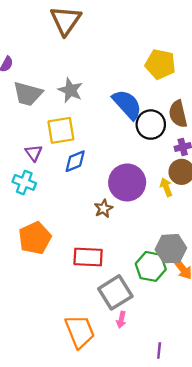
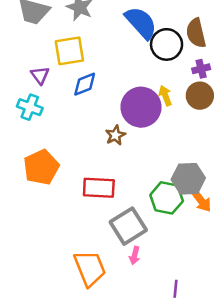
yellow arrow: (166, 187) -> (165, 96), moved

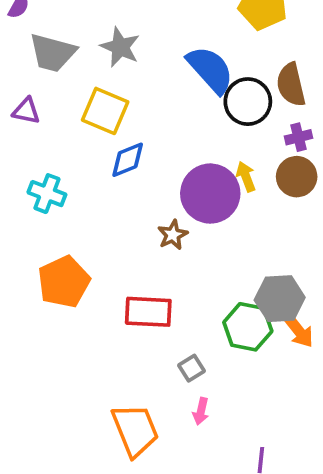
yellow square: (69, 51) -> (105, 111), turned 32
purple triangle: (40, 75) -> (26, 111), moved, turned -42
gray square: (128, 226) -> (191, 368), size x0.5

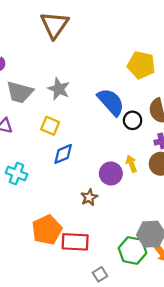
black circle: (248, 102) -> (133, 120), size x0.7
yellow square: (105, 111) -> (50, 126), size x0.7
purple circle: (210, 194) -> (111, 173), size x0.7
orange pentagon: (64, 282) -> (47, 230), moved

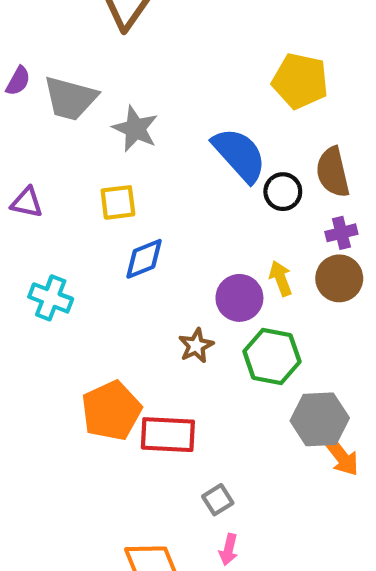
gray trapezoid: (20, 92) -> (70, 98), moved
yellow square: (50, 126) -> (118, 202), turned -30
green hexagon: (133, 250) -> (272, 356), moved

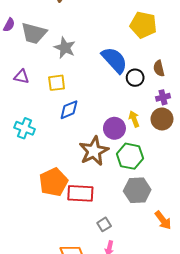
brown semicircle: (333, 172) -> (159, 68), size x0.7
purple triangle: (27, 202) -> (21, 77), moved
brown star: (196, 346) -> (94, 151), size x1.8
gray hexagon: (320, 419) -> (137, 190), moved
orange arrow: (341, 456) -> (163, 220), moved

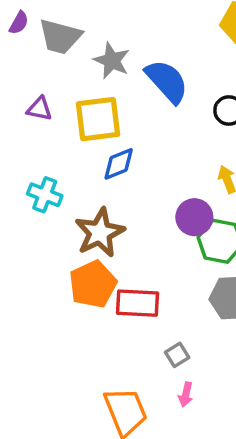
blue semicircle: (114, 60) -> (167, 81), moved
yellow square: (57, 83) -> (98, 119), size x1.6
purple circle: (114, 128) -> (194, 217), moved
brown star: (94, 151) -> (100, 233), moved

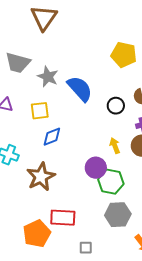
yellow square: (98, 119) -> (40, 111), size x0.7
orange pentagon: (93, 284) -> (37, 234), moved
gray square: (177, 355) -> (86, 248), turned 32

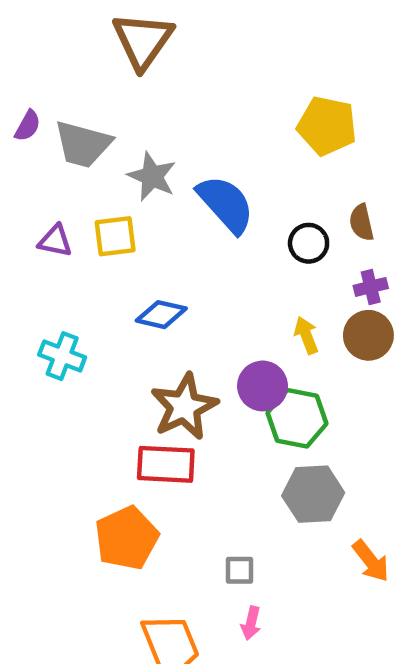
yellow square: (40, 111) -> (115, 236), moved
blue diamond: (52, 137) -> (161, 315), turned 35
brown star: (41, 177) -> (184, 407), moved
red rectangle: (63, 218) -> (166, 464), moved

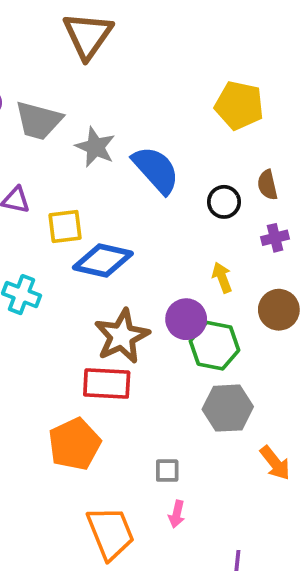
yellow square: (115, 236) -> (65, 226), moved
blue diamond: (161, 315) -> (103, 261), size x1.4
brown circle: (368, 335) -> (279, 310), moved

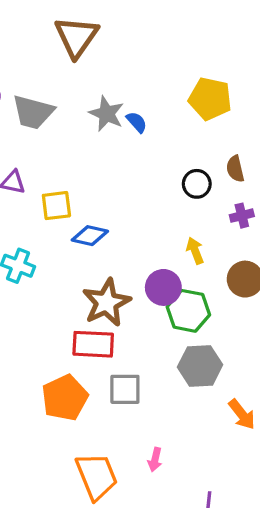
gray star: (95, 147) -> (107, 114), moved
blue semicircle: (156, 170) -> (137, 122), moved, size x0.5
blue diamond: (103, 261) -> (90, 236), size x0.7
gray square: (167, 471) -> (125, 389), moved, size x1.5

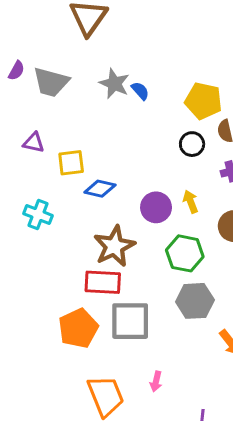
yellow pentagon: (210, 99) -> (204, 101), moved
purple circle: (163, 287) -> (156, 207), moved
gray square: (125, 389) -> (130, 321), size x1.4

